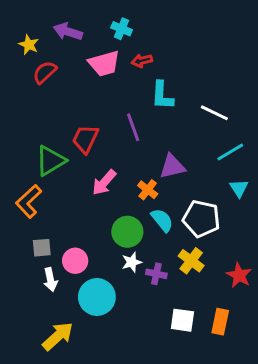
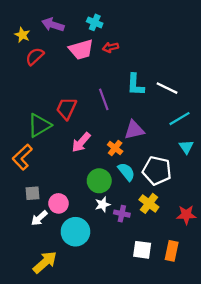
cyan L-shape: (162, 95) -> (135, 85), moved
red star: (239, 275) -> (186, 215), turned -30
white arrow: (50, 280) -> (39, 218), turned 60

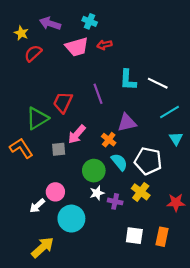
orange L-shape: (22, 157) -> (21, 148), turned 100
gray square: (32, 193) -> (59, 149), moved

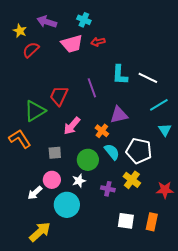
gray square: (59, 149) -> (55, 153), moved
white star: (97, 193) -> (79, 181), moved

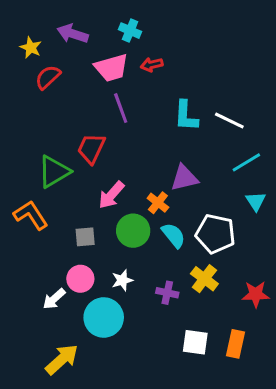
purple line: (92, 88) -> (121, 108), moved
green circle: (88, 160) -> (133, 231), moved

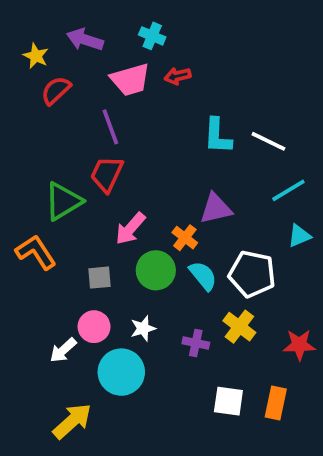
purple line: (121, 108) -> (110, 127), moved
cyan triangle: (256, 201) -> (299, 236), turned 40

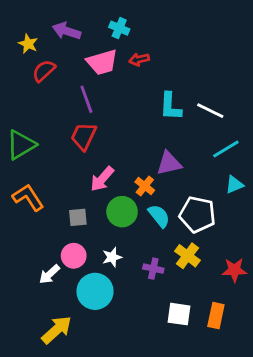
green triangle: (63, 201) -> (21, 145), moved

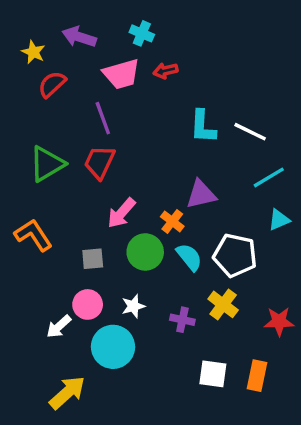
green triangle: (21, 145) -> (47, 164), moved

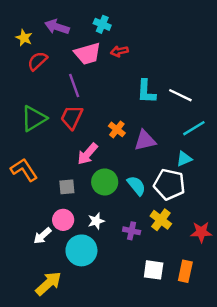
cyan triangle: (279, 220) -> (184, 159), moved
orange cross: (172, 221) -> (117, 129), moved

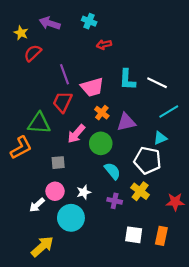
pink trapezoid: (88, 54) -> (92, 87), moved
green triangle: (34, 118) -> (39, 123), moved, turned 35
orange L-shape: (24, 170) -> (21, 148), turned 95
green circle: (105, 182) -> (101, 143), moved
cyan semicircle: (136, 186) -> (112, 171), moved

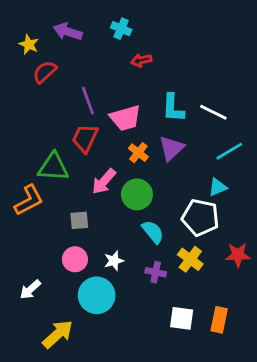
purple triangle: (126, 122) -> (172, 148), moved, turned -30
red star: (175, 202) -> (238, 255), moved
white arrow: (37, 205) -> (30, 290), moved

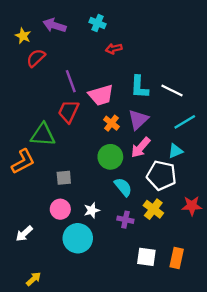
pink arrow: (104, 181) -> (141, 148), moved
yellow arrow: (58, 334) -> (34, 279), moved, size x0.6

